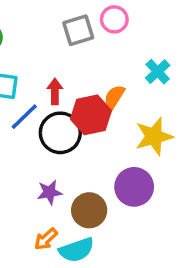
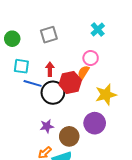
pink circle: (114, 19) -> (91, 58), moved
gray square: (78, 30) -> (49, 35), moved
cyan cross: (158, 72) -> (98, 30), moved
blue line: (24, 117) -> (33, 83), turned 60

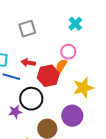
red arrow: (50, 69) -> (28, 63), turned -80
black circle: (53, 93) -> (31, 99), moved
purple star: (47, 126) -> (15, 112), moved

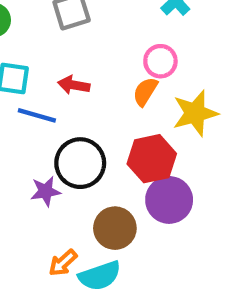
red hexagon: (48, 76) -> (152, 159), moved
yellow star: (83, 88) -> (195, 113), moved

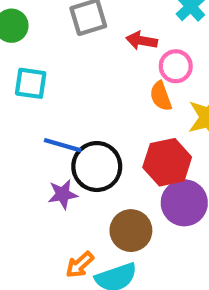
red arrow: (74, 85) -> (142, 41), moved
orange semicircle: (145, 92) -> (161, 96), turned -52
blue line: (37, 115) -> (63, 145), moved

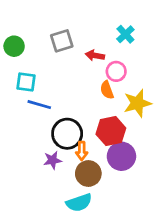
blue line: (63, 145) -> (39, 105), moved
purple star: (63, 194) -> (53, 160), moved
orange arrow: (80, 265) -> (82, 151), moved, turned -48

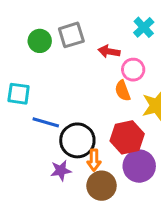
green circle: (14, 46) -> (40, 41), moved
cyan square: (26, 82) -> (19, 94), moved
blue line: (39, 105) -> (46, 122), moved

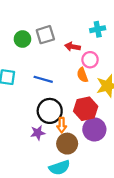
cyan cross: (144, 27) -> (98, 29), turned 32
blue line: (46, 122) -> (43, 79), moved

